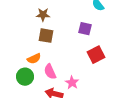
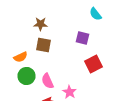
orange semicircle: (34, 59) -> (20, 57), moved
green circle: (25, 77) -> (26, 76), moved

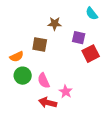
brown star: (40, 24) -> (55, 24), moved
red square: (94, 64) -> (91, 54), moved

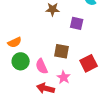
brown square: (40, 45) -> (62, 51), moved
red square: (91, 54) -> (89, 63), moved

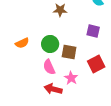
purple square: (77, 23) -> (93, 31), moved
green circle: (21, 61) -> (50, 44), moved

